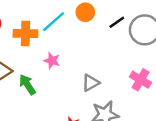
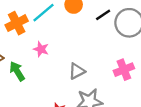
orange cross: (25, 34) -> (17, 23), turned -30
pink cross: (141, 80) -> (124, 70), turned 36

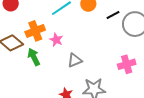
orange cross: (17, 23) -> (35, 31), moved
gray triangle: (77, 71) -> (75, 60), moved

